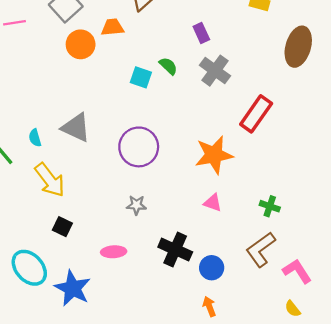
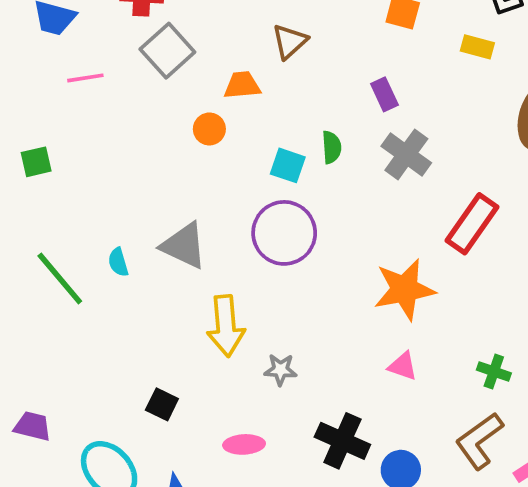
orange circle: (81, 44) -> (209, 129), moved, size x0.7
green semicircle: (168, 66) -> (332, 147), turned 42
purple circle: (139, 147) -> (284, 233), moved
yellow arrow: (50, 180) -> (226, 326), moved, turned 33

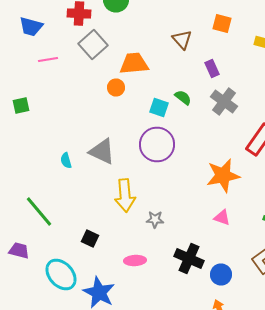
brown triangle: (290, 41) -> (182, 40), moved, turned -30
orange trapezoid: (242, 85) -> (134, 64), size x1.4
green semicircle: (332, 147) -> (183, 98), turned -48
green line: (60, 279) -> (39, 212), moved

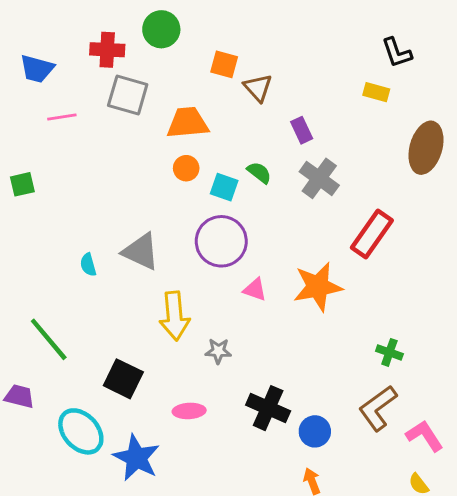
orange square: (222, 24) -> (224, 64), moved
gray square: (93, 44) -> (128, 95), turned -32
orange circle: (116, 88) -> (186, 168), moved
pink triangle: (222, 218) -> (255, 290), moved
black square: (90, 238) -> (123, 379), size x1.5

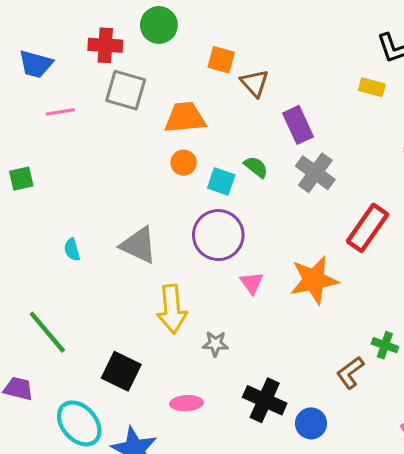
purple rectangle: (302, 130) -> (298, 125), size x1.4
cyan semicircle: (88, 265) -> (72, 250), moved
pink triangle: (255, 290) -> (252, 283), turned 35
brown L-shape: (378, 408) -> (350, 373), moved, size x0.7

